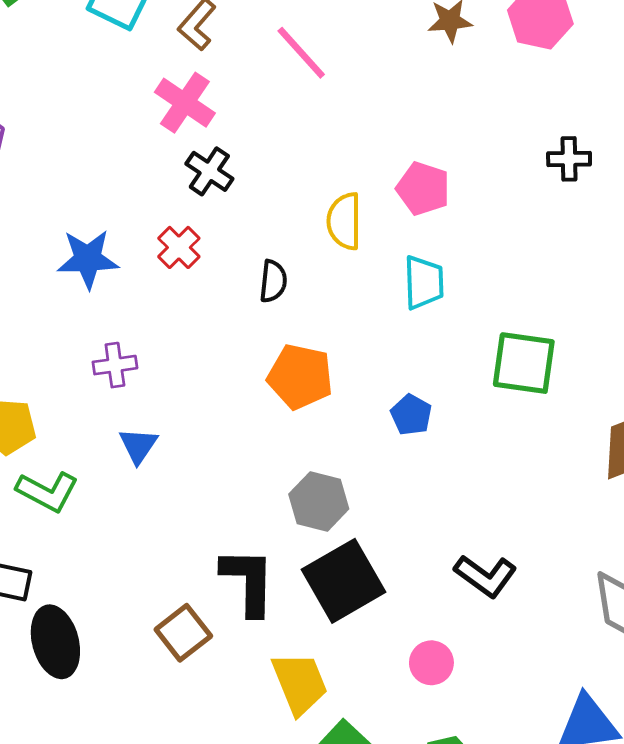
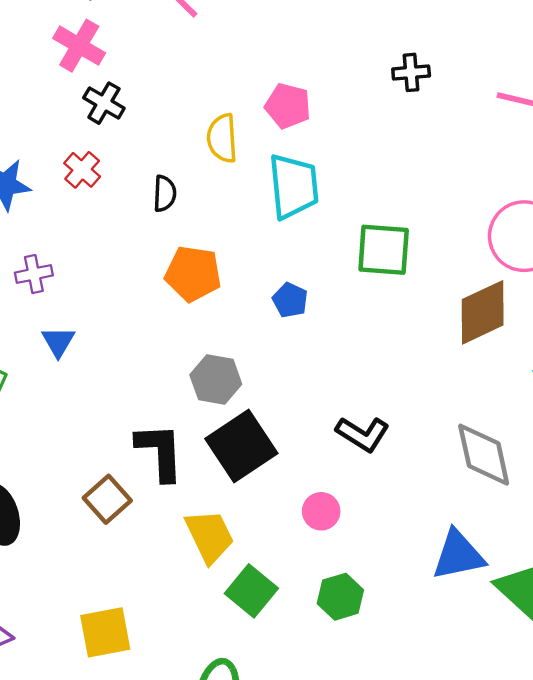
cyan trapezoid: (424, 282) -> (294, 186), size x1.4

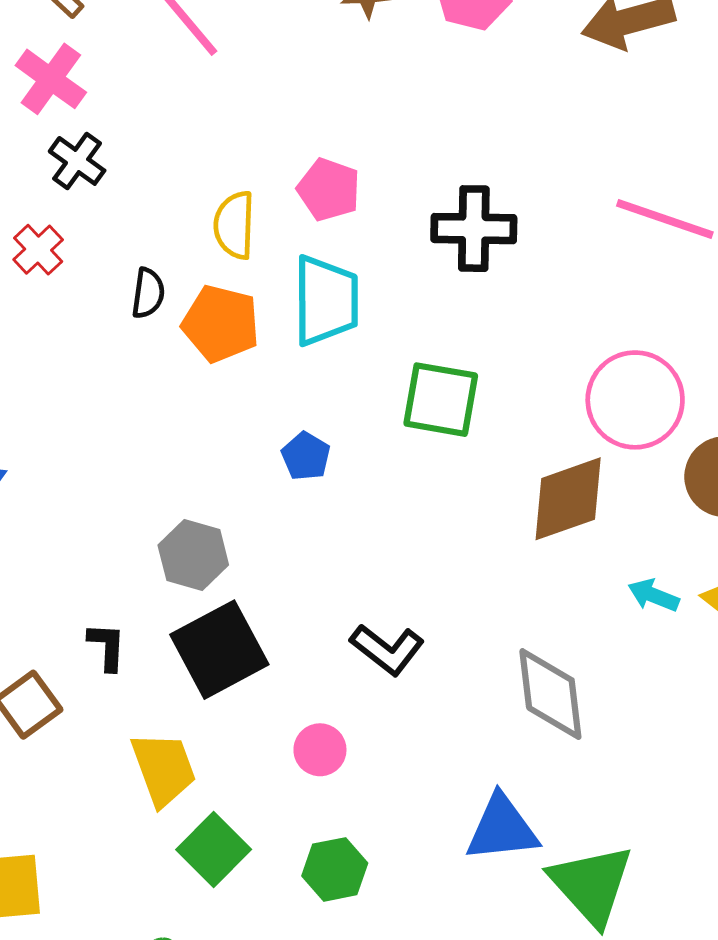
black cross: (411, 72) -> (474, 229), moved, size x1.6
orange pentagon: (193, 274) -> (221, 324), moved
black L-shape: (160, 452) -> (107, 647), size x0.6

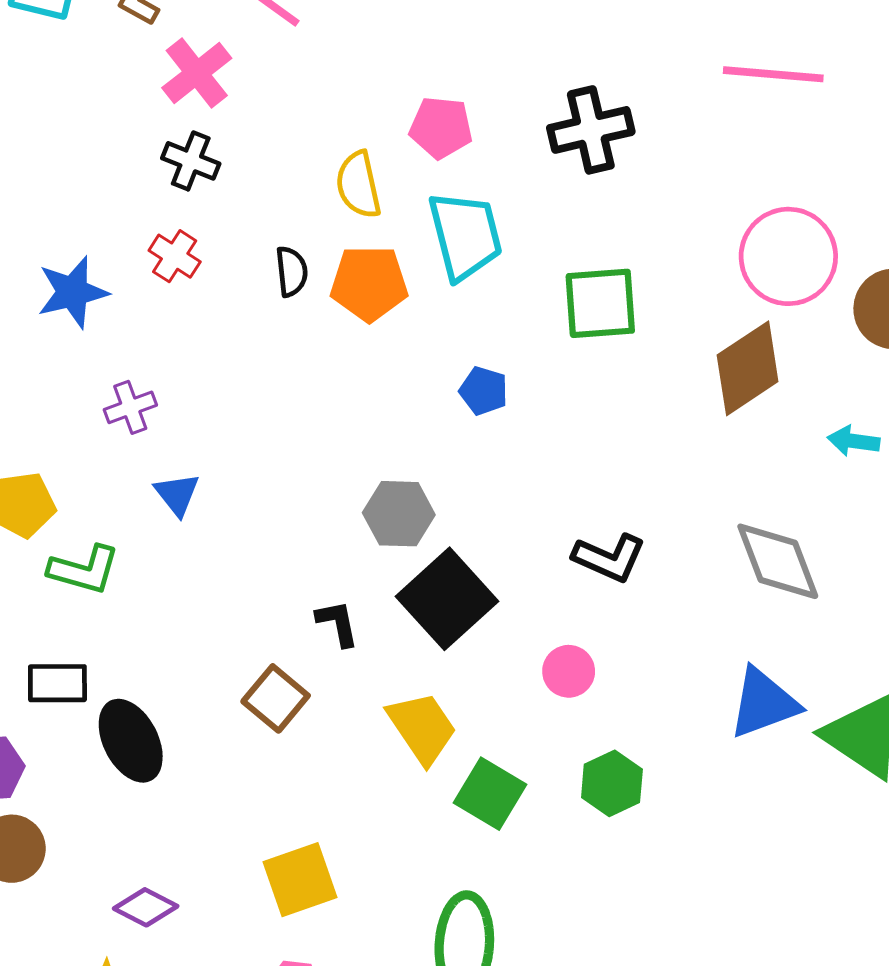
pink cross: (51, 79) -> (197, 73), moved, turned 30

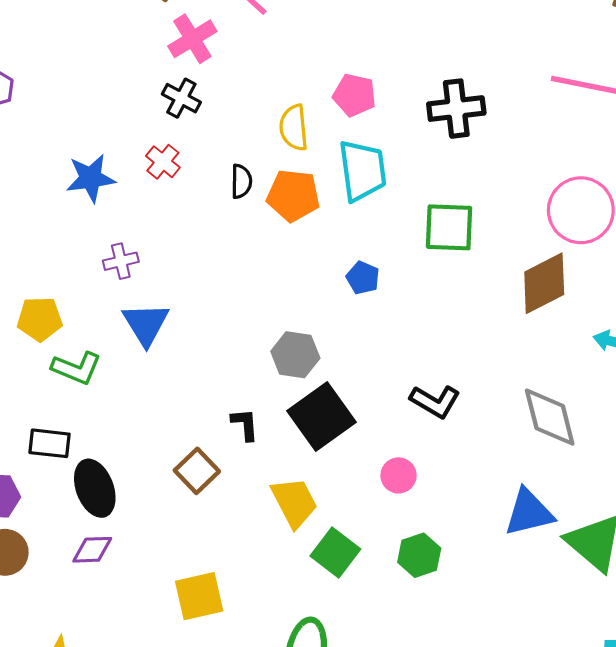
blue triangle: (177, 494) -> (146, 324), size x1.5
purple diamond: (146, 907) -> (92, 550), moved, turned -36

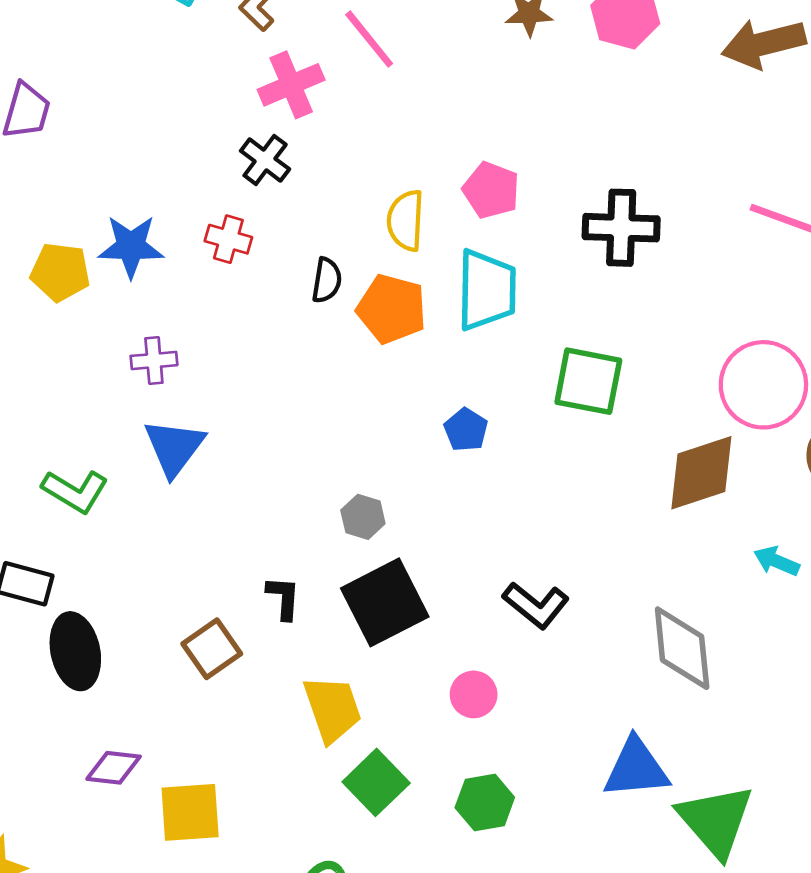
red cross: (163, 162) -> (228, 239), turned -32
yellow pentagon: (40, 319) -> (60, 272), moved
gray hexagon: (295, 355) -> (363, 517), size x0.7
purple diamond: (92, 550) -> (114, 768), moved

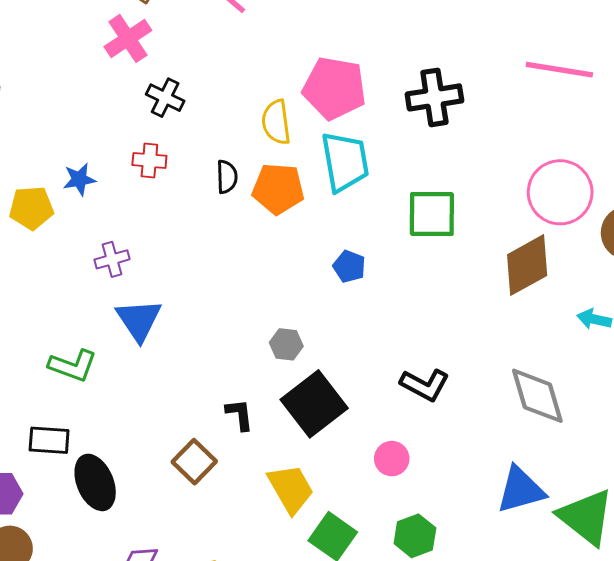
pink cross: (291, 85) -> (128, 38), moved
pink pentagon: (491, 190) -> (334, 88), size x1.5
blue star: (131, 246) -> (79, 179), size x0.7

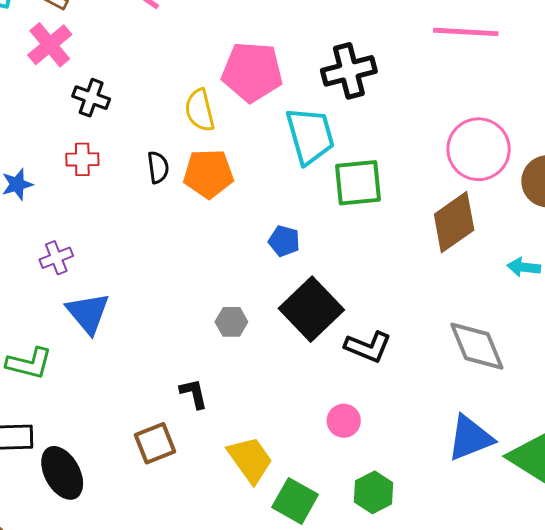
cyan trapezoid: (345, 162) -> (310, 136), moved
black square: (314, 404) -> (311, 309), moved
brown square: (194, 462) -> (155, 443), turned 30

